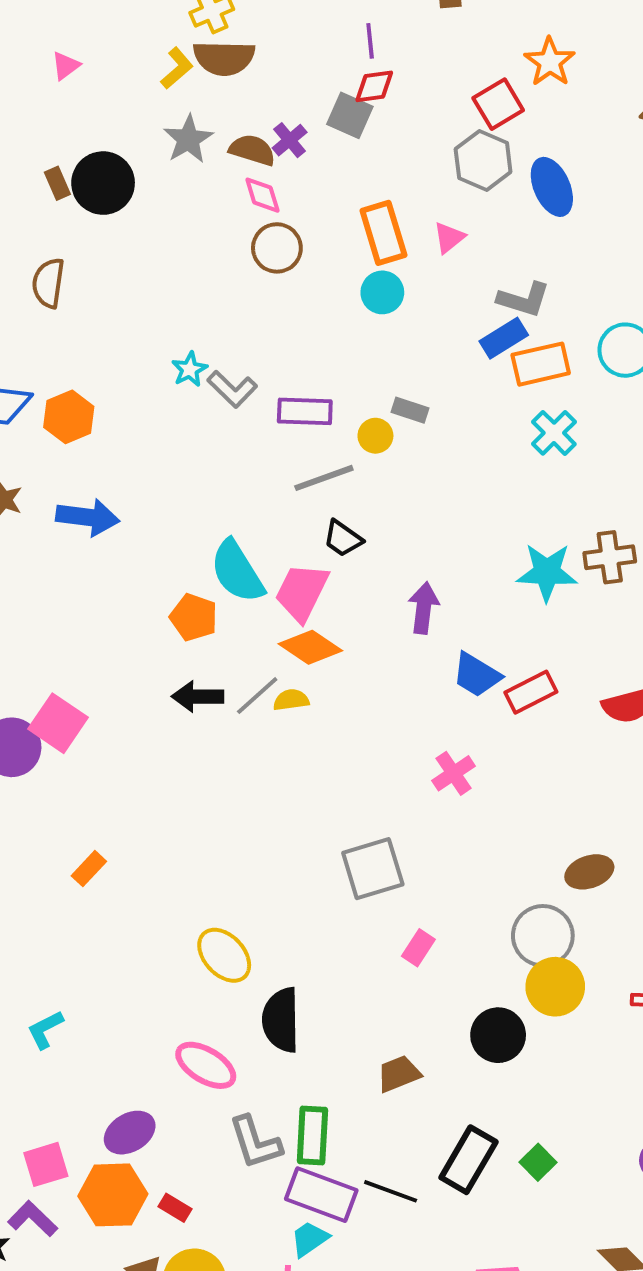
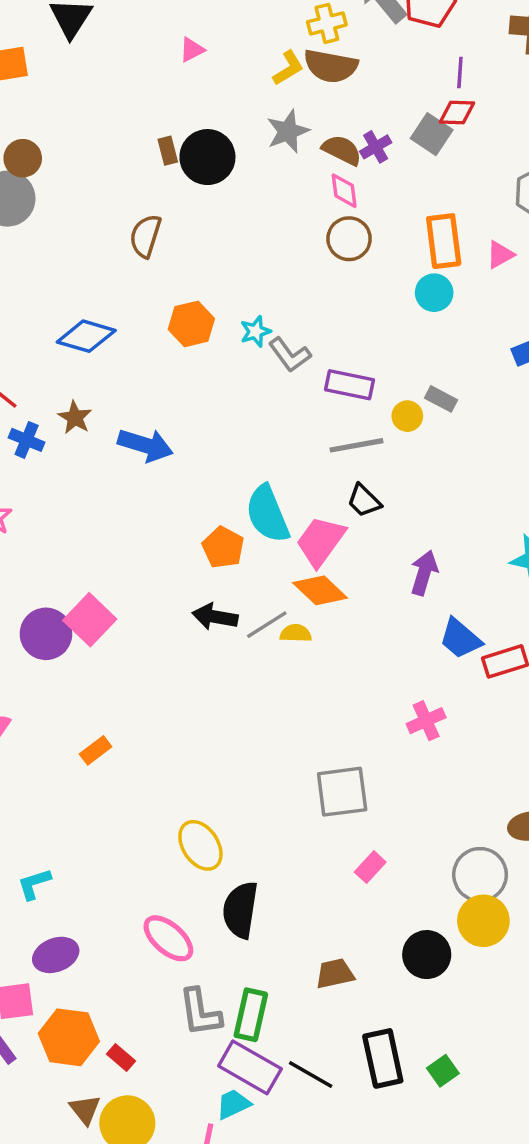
orange hexagon: (69, 417) -> (191, 324), moved
purple ellipse: (130, 1133) -> (56, 955), moved
black rectangle: (468, 1160) -> (383, 1058), turned -52

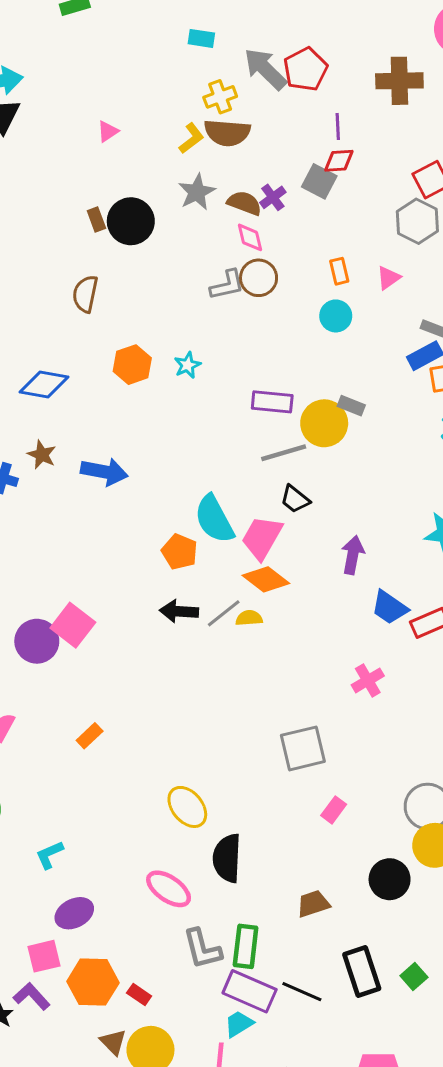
orange rectangle: (444, 241) -> (339, 271), size x0.6
gray L-shape: (290, 355) -> (227, 285), moved, turned -60
yellow circle: (407, 416) -> (324, 423), size x1.8

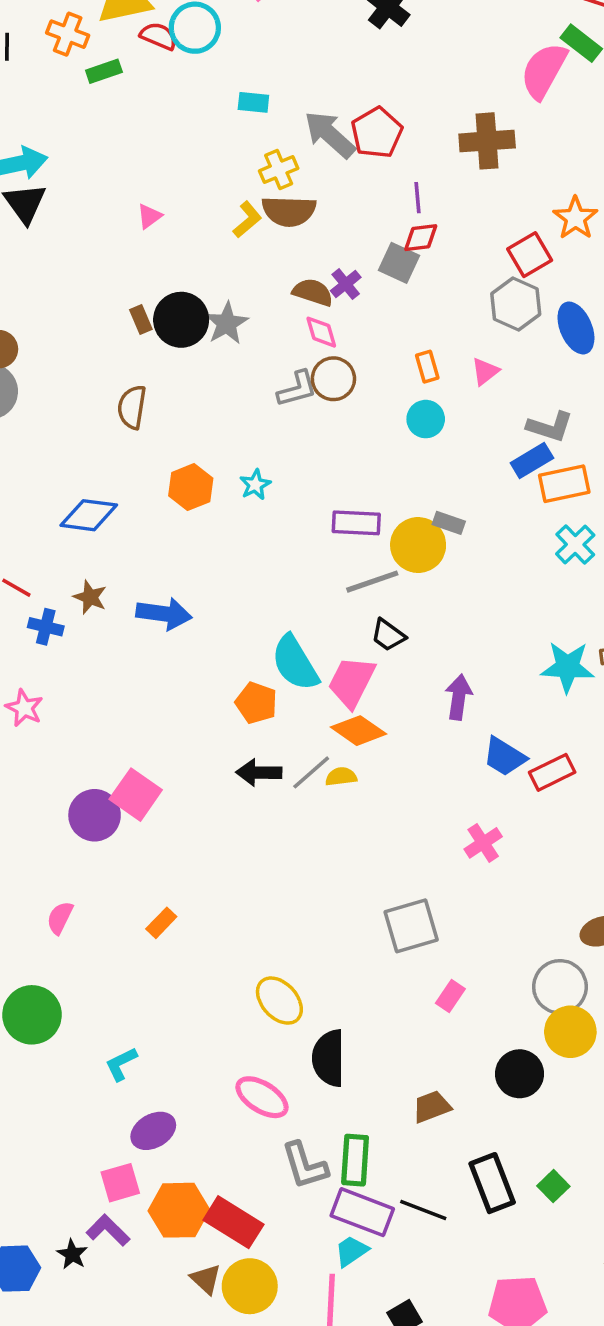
gray star: (197, 192) -> (227, 323), moved
red rectangle: (139, 995) -> (233, 1222), size x2.0

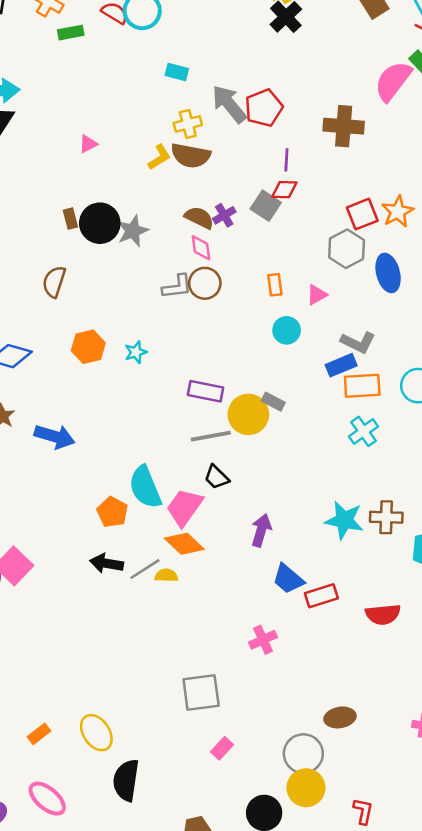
orange star: (575, 218) -> (398, 212), moved
cyan circle: (426, 419) -> (287, 330), moved
orange rectangle: (161, 923) -> (39, 734), moved
pink ellipse: (262, 1097) -> (47, 799), moved

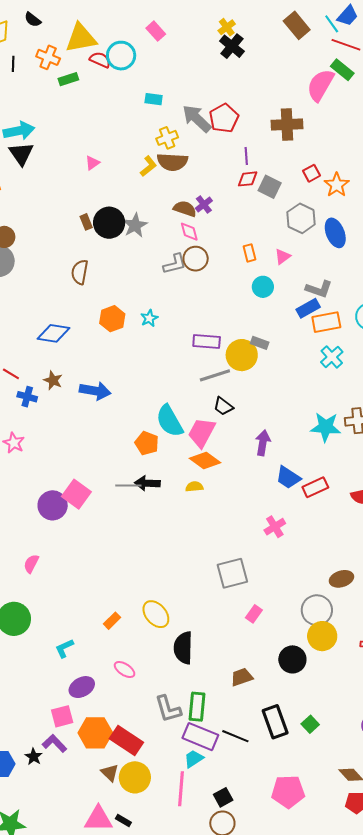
gray square: (266, 206) -> (270, 187), moved
red square: (362, 214) -> (312, 173), moved, size x0.7
gray line: (145, 569) -> (128, 485), moved, turned 40
pink ellipse: (47, 799) -> (125, 670), size x0.7

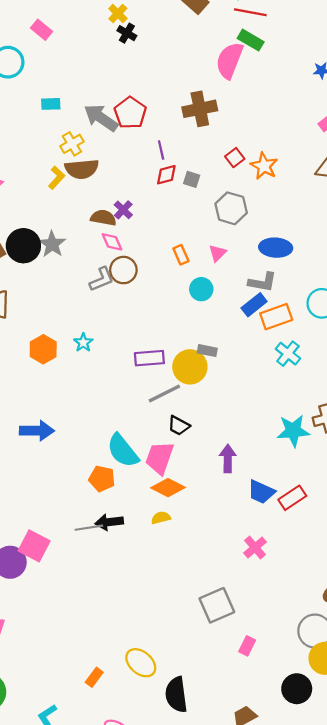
black cross: (232, 46) -> (127, 33), size x0.7
gray square: (270, 187) -> (192, 179), size x0.7
blue ellipse: (335, 233) -> (276, 248), moved, turned -56

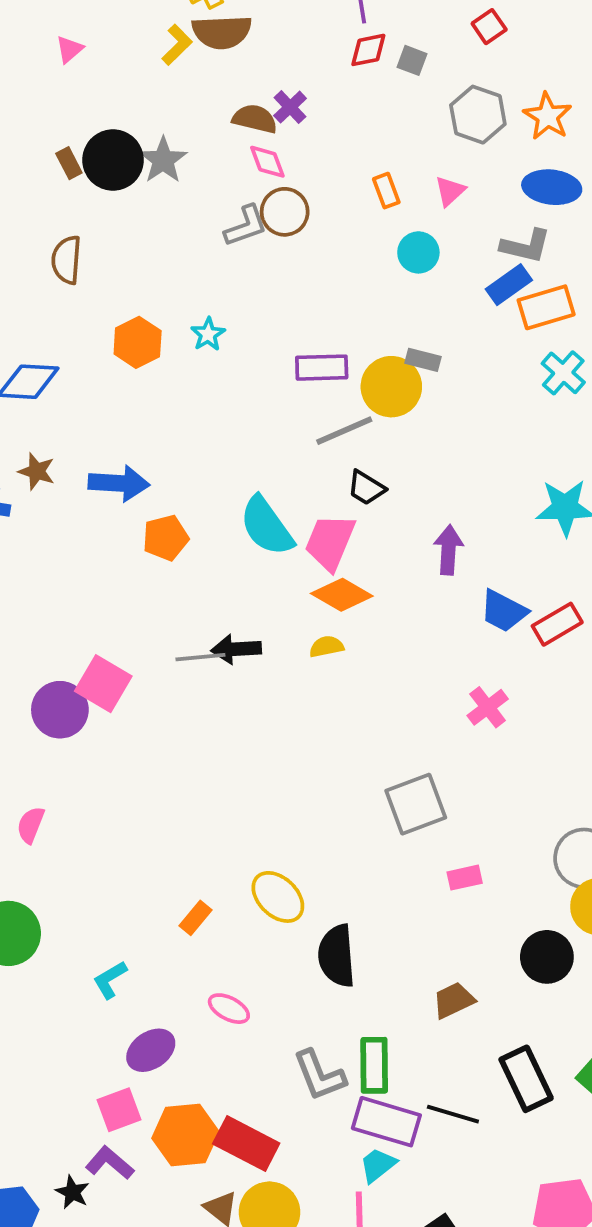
orange star: (264, 166) -> (548, 116), moved
orange pentagon: (102, 479) -> (166, 538), moved, turned -30
pink rectangle: (247, 646) -> (465, 878), turned 48

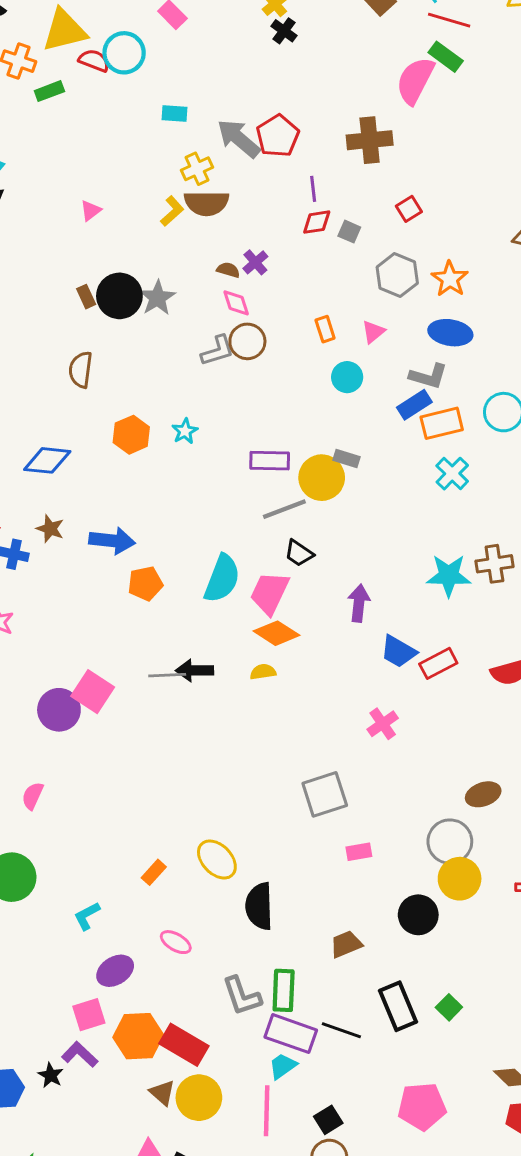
brown semicircle: (255, 119) -> (228, 270), size x0.7
cyan semicircle: (266, 526) -> (222, 579), turned -126

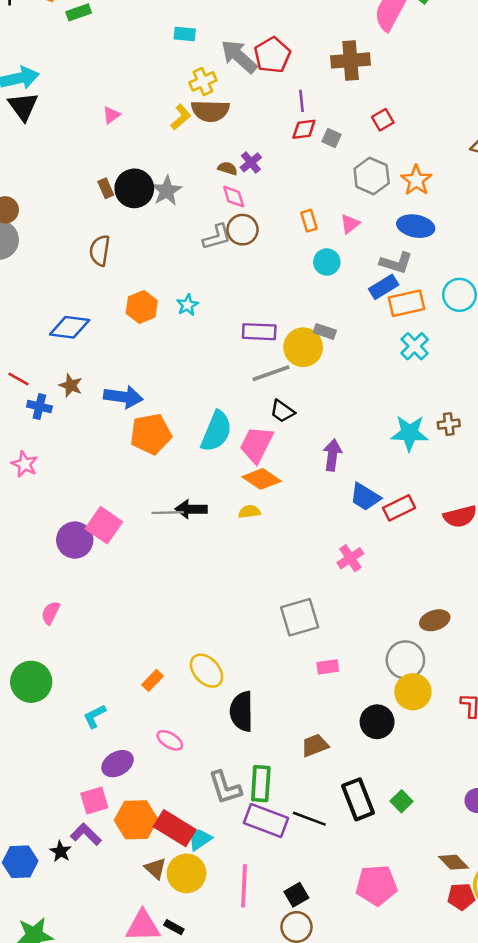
brown cross: (494, 564) -> (449, 424), size x0.7
orange pentagon: (145, 584) -> (151, 434), size x1.4
cyan trapezoid: (283, 1066) -> (200, 839), moved

